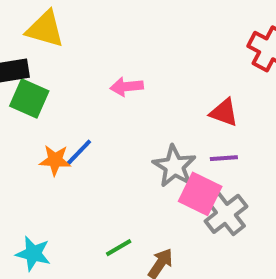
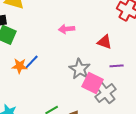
pink arrow: (127, 87) -> (67, 29), moved
purple line: (224, 158) -> (117, 66), moved

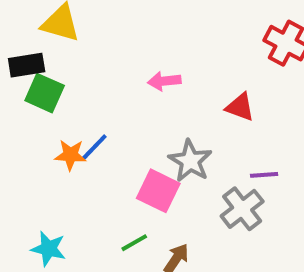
purple line: (117, 66) -> (264, 175), moved
pink square: (93, 83) -> (158, 191), moved

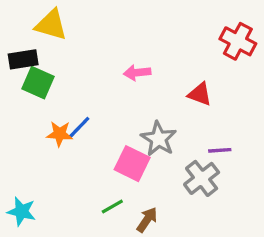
cyan star: (49, 249) -> (21, 211), moved

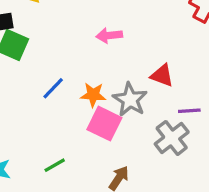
red triangle: (200, 94) -> (162, 75), moved
orange star: (59, 134) -> (93, 95), moved
green line: (112, 206) -> (55, 165), moved

